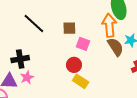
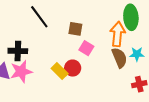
pink star: (27, 77) -> (21, 72), size x1.5
yellow rectangle: (81, 81) -> (60, 71), moved

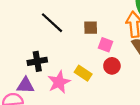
red circle: (73, 68) -> (112, 66), moved
pink star: (21, 72) -> (59, 82), moved

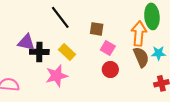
yellow rectangle: (83, 73) -> (67, 52), moved
purple triangle: (25, 85) -> (26, 42), moved

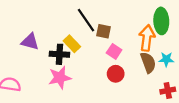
black line: (60, 17) -> (86, 20), moved
black cross: (39, 52) -> (59, 54), moved
yellow rectangle: (67, 52) -> (72, 44), moved

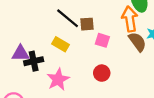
black cross: (59, 54) -> (34, 61), moved
red circle: (116, 74) -> (102, 73), moved

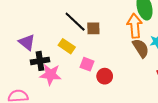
pink square: (102, 40) -> (87, 64), moved
purple triangle: (21, 53) -> (27, 42), moved, turned 36
pink star: (58, 79) -> (51, 75), moved, turned 30

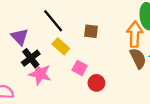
black line: (75, 22) -> (53, 21), moved
black cross: (40, 61) -> (31, 58), turned -36

